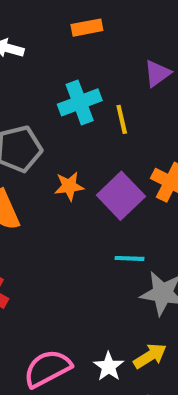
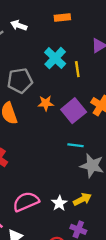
cyan cross: (80, 102) -> (55, 58), turned -30

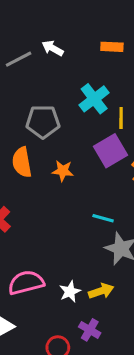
orange star: (46, 103) -> (63, 171), moved
purple square: (74, 111) -> (110, 151), moved

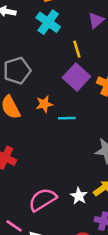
cyan cross: (94, 99) -> (48, 22), moved
cyan line: (103, 218) -> (67, 118), moved

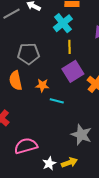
yellow line: (77, 49) -> (69, 47), moved
pink semicircle: (43, 200) -> (26, 146), moved

